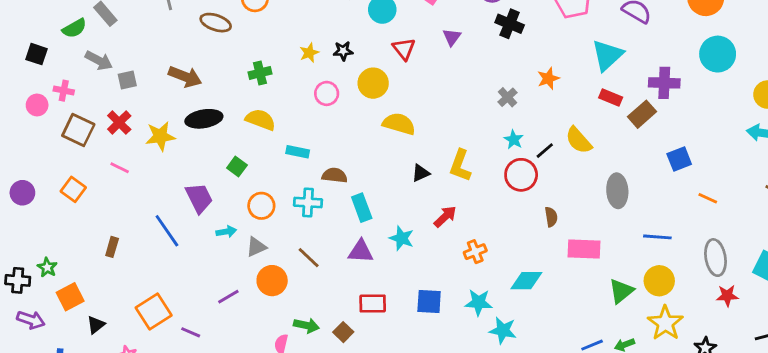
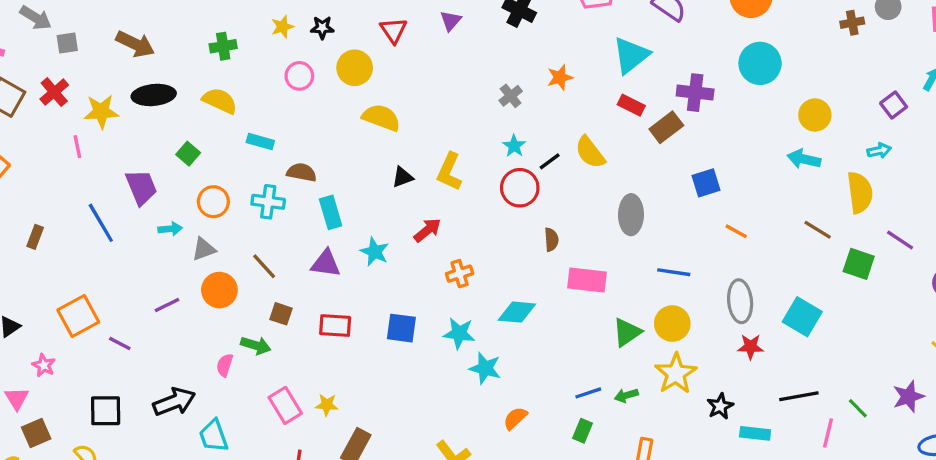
pink line: (120, 168) -> (77, 147), moved, turned 48
brown square: (343, 332) -> (281, 314), moved, turned -30

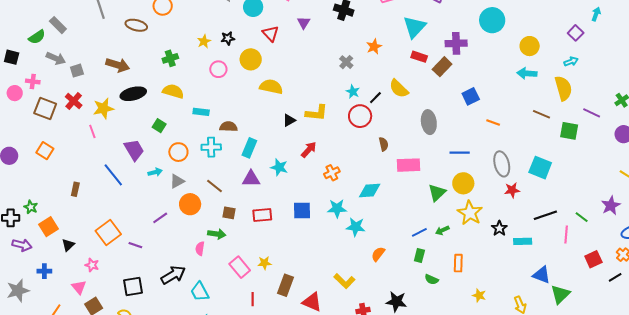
yellow L-shape: (449, 172) -> (317, 113), turned -100
cyan rectangle: (331, 212) -> (249, 148), turned 48

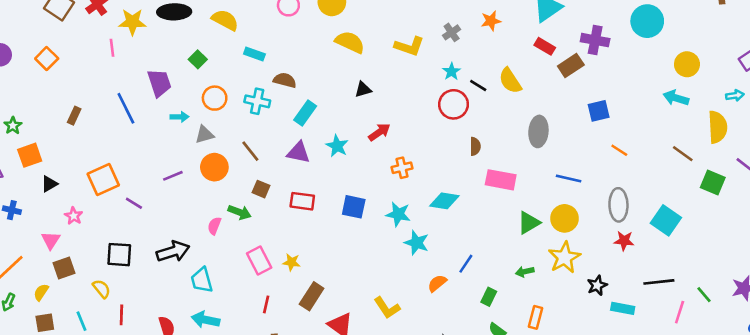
black line: (375, 98) -> (478, 86), turned 64
yellow L-shape: (317, 113) -> (409, 46), moved
blue line: (419, 232) -> (466, 264), moved, turned -42

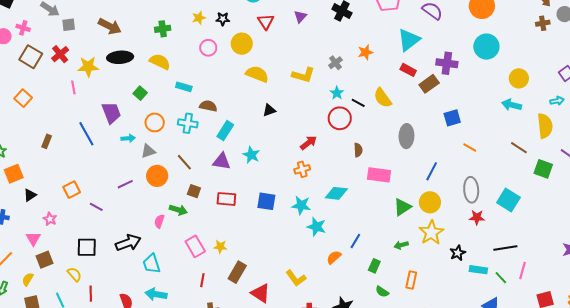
red arrow: (379, 132) -> (309, 143), moved
orange square: (103, 179) -> (72, 190), size x0.7
blue line: (569, 179) -> (432, 171), turned -72
green line: (704, 295) -> (501, 278), moved

